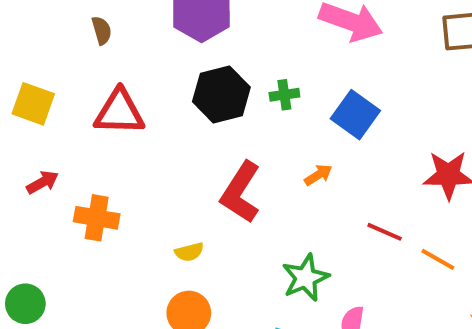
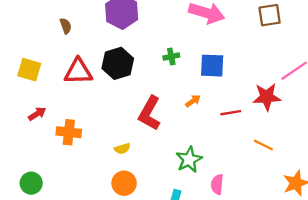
black hexagon: (221, 94) -> (118, 63), moved
blue square: (355, 115) -> (212, 66), turned -30
red line: (385, 232) -> (231, 113), moved, turned -30

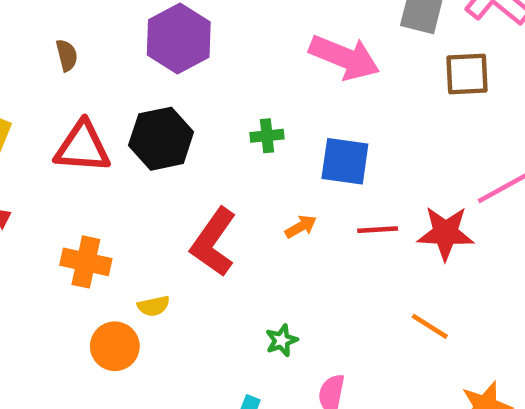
red line: (231, 113) -> (378, 230), moved
orange cross: (69, 132) -> (86, 262), moved
green star: (189, 160) -> (282, 340), size x0.6
orange circle: (124, 183) -> (115, 346), moved

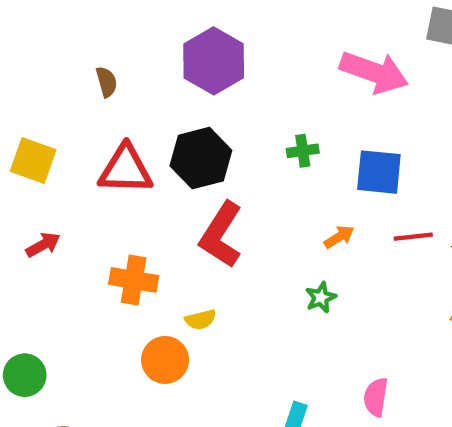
red L-shape: (214, 242) -> (221, 235), moved
green star: (282, 340) -> (321, 298), moved

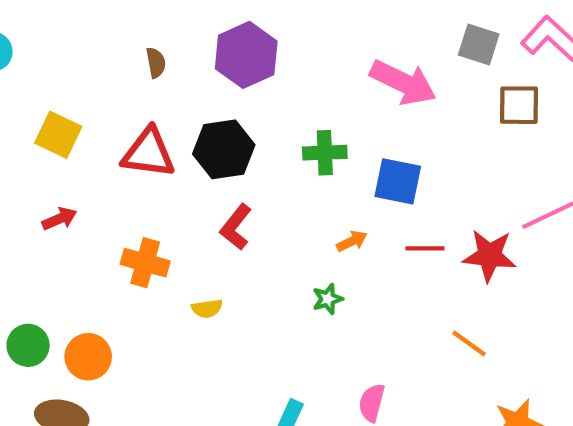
brown semicircle: (107, 82) -> (156, 63), moved
green cross: (303, 151) -> (325, 153), size x1.4
red L-shape: (221, 235) -> (236, 227), size x0.7
orange circle: (165, 360) -> (88, 357), moved

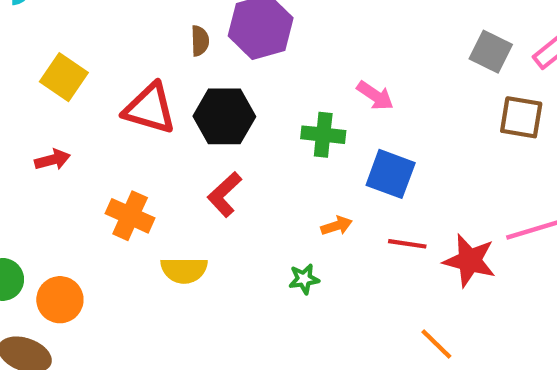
brown semicircle: (156, 63) -> (200, 41), moved
pink arrow: (403, 82) -> (375, 96), moved, size x0.6
yellow semicircle: (207, 308) -> (184, 270), size x1.5

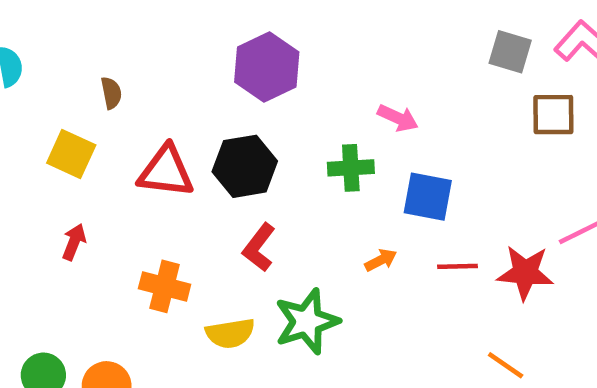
brown semicircle: (200, 41) -> (111, 93), moved
red arrow: (53, 160) -> (74, 242), turned -44
green star: (304, 279) -> (307, 321), moved, size x2.0

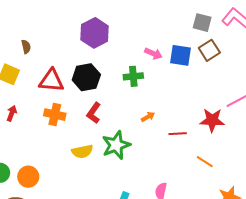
brown square: (553, 115) -> (209, 50), moved, turned -30
blue square: (428, 197) -> (180, 55), moved
red line: (457, 266) -> (178, 134), moved
orange cross: (165, 286) -> (55, 115), moved

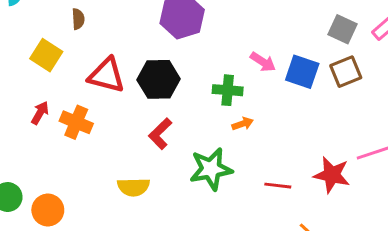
orange cross: (55, 115) -> (76, 122), moved
orange arrow: (148, 117) -> (243, 124), moved
green star: (116, 145) -> (211, 169), moved

